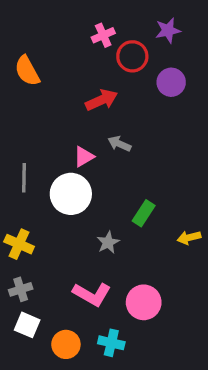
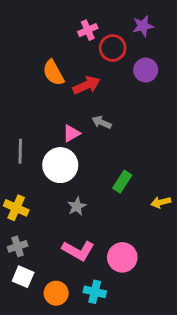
orange semicircle: (27, 71) -> (53, 73), moved
gray star: (108, 242) -> (77, 206), moved

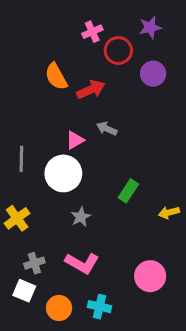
yellow cross: (16, 208) -> (17, 218), turned 30
gray cross: (18, 246) -> (34, 263), moved
pink circle: (122, 257) -> (150, 276), moved

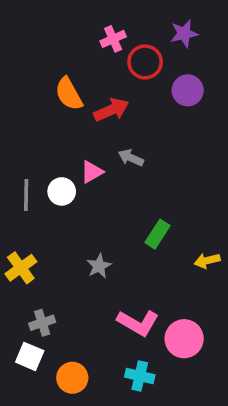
white circle: (63, 173) -> (62, 191), moved, size x0.6
pink L-shape: (82, 263) -> (138, 323), moved
cyan cross: (100, 307) -> (140, 376), moved

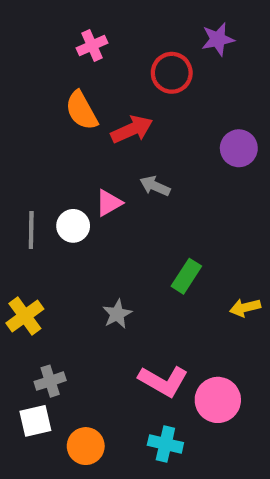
pink cross: (113, 39) -> (92, 46), moved
purple circle: (188, 90) -> (239, 148), moved
white square: (30, 356) -> (35, 421), turned -36

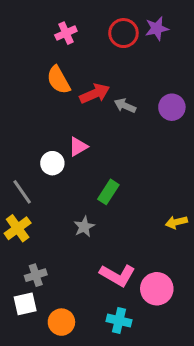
red circle: (172, 73) -> (123, 33), moved
gray arrow: (155, 186) -> (125, 106), moved
gray line: (31, 230) -> (22, 192), moved, turned -36
green rectangle: (186, 276) -> (108, 192), moved

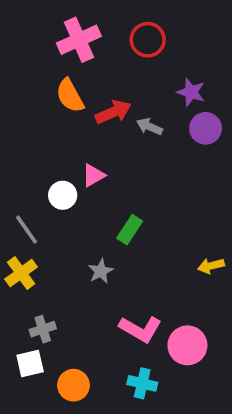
purple star: (157, 28) -> (191, 92), moved, turned 30
pink cross: (66, 33) -> (79, 40), size x1.6

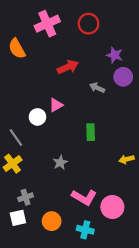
orange semicircle: (70, 96) -> (17, 49), moved
gray arrow: (149, 127) -> (97, 88), moved
green rectangle: (130, 230) -> (91, 132), moved, turned -35
orange circle: (73, 385) -> (52, 221), moved

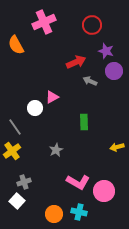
red circle: (88, 24) -> (92, 25), moved
red arrow: (68, 67) -> (76, 62), moved
white square: (18, 218) -> (17, 201), turned -35
orange circle: (52, 221) -> (54, 214), moved

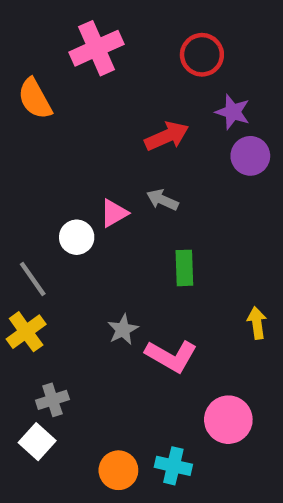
gray arrow: (90, 81) -> (162, 200), moved
yellow arrow: (117, 147) -> (257, 323), turned 96
pink L-shape: (78, 182) -> (171, 356), moved

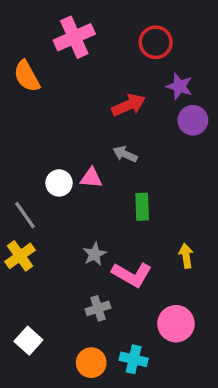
pink triangle: (114, 213) -> (91, 178), moved, turned 35
yellow arrow: (257, 323) -> (186, 256), moved
gray cross: (52, 400) -> (98, 308), moved

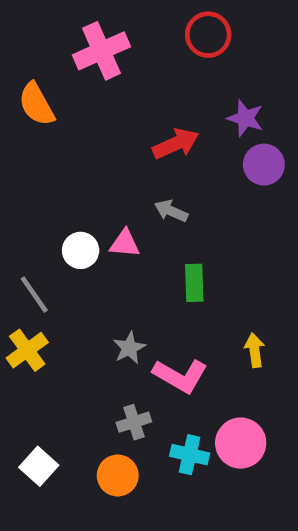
red circle: (156, 42) -> (208, 35), moved
cyan cross: (134, 359) -> (190, 455), moved
orange circle: (91, 363) -> (118, 476), moved

